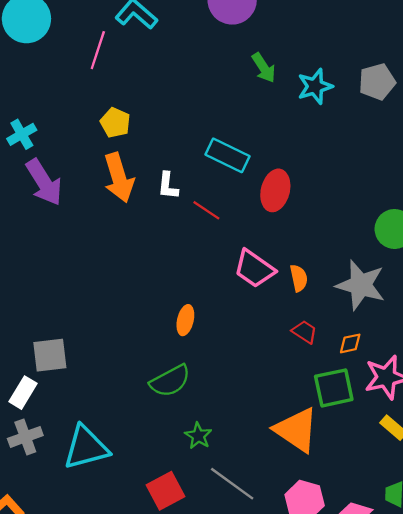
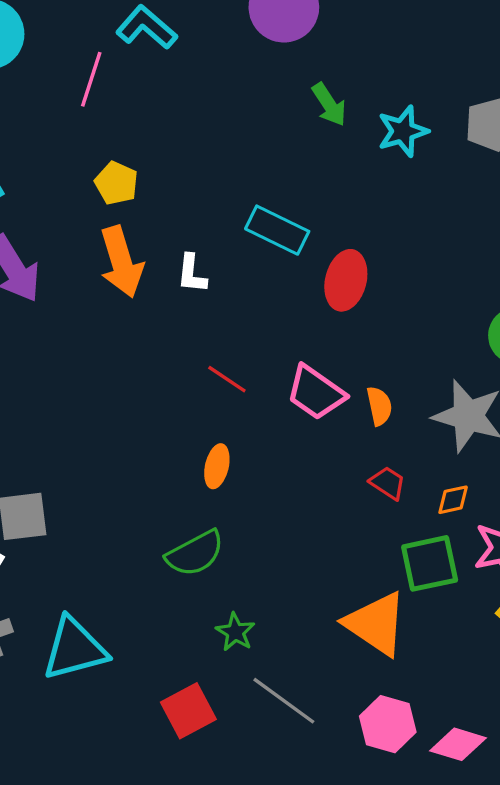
red line: (206, 210) -> (227, 379), moved

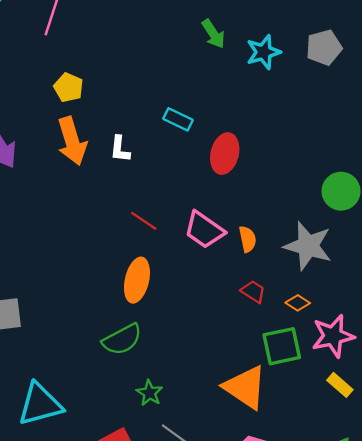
cyan rectangle: (277, 230) -> (178, 119), size x0.7
orange ellipse: (217, 466) -> (137, 280), size x1.5
orange diamond: (453, 500) -> (298, 303), turned 45

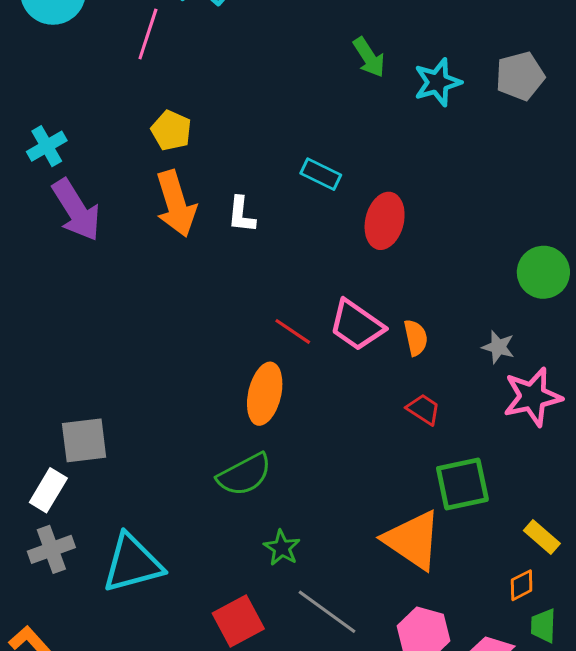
red line: (144, 221) -> (293, 331), moved
gray star: (308, 246) -> (498, 347), size x0.5
orange diamond: (298, 303) -> (522, 585), moved, turned -60
pink star: (333, 336) -> (532, 397), moved

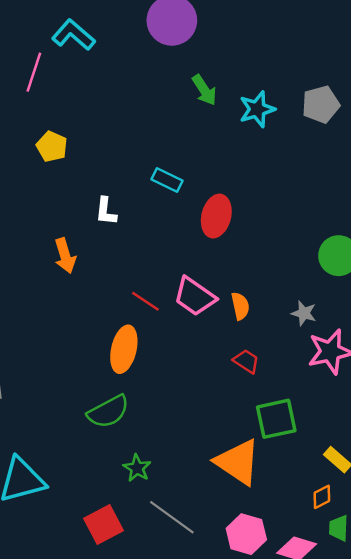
orange arrow: (176, 204) -> (65, 256), moved, size x0.7

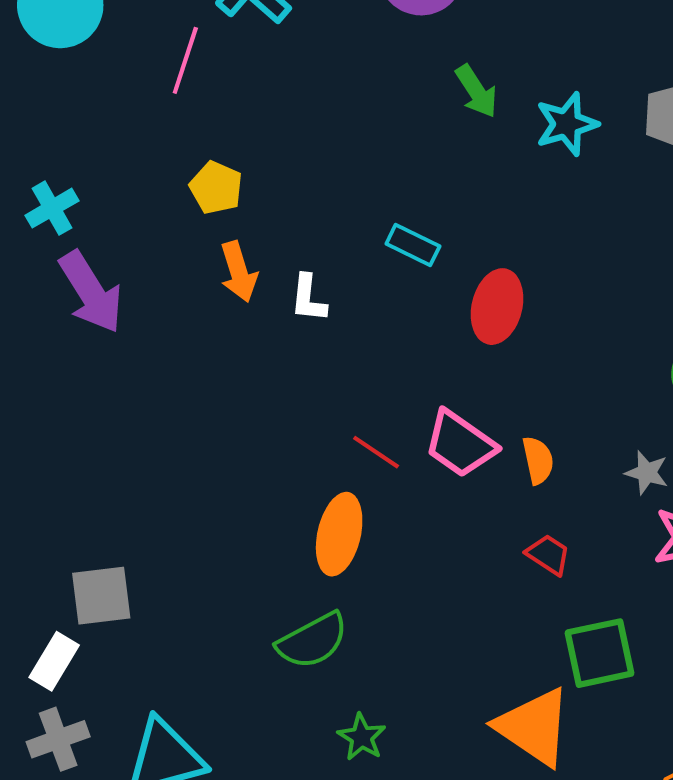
orange arrow: (65, 256) -> (239, 272), moved

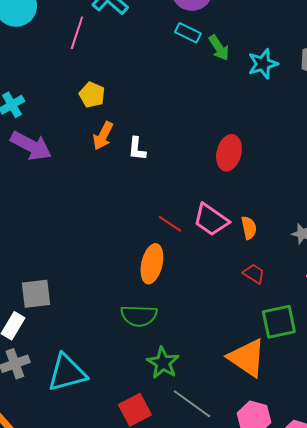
cyan rectangle: (413, 245) -> (188, 33), moved
orange arrow: (239, 272) -> (103, 136), turned 44
purple arrow: (91, 292) -> (31, 146), turned -30
green semicircle: (312, 641) -> (139, 316), turned 30
green star: (362, 737) -> (163, 363), size x1.4

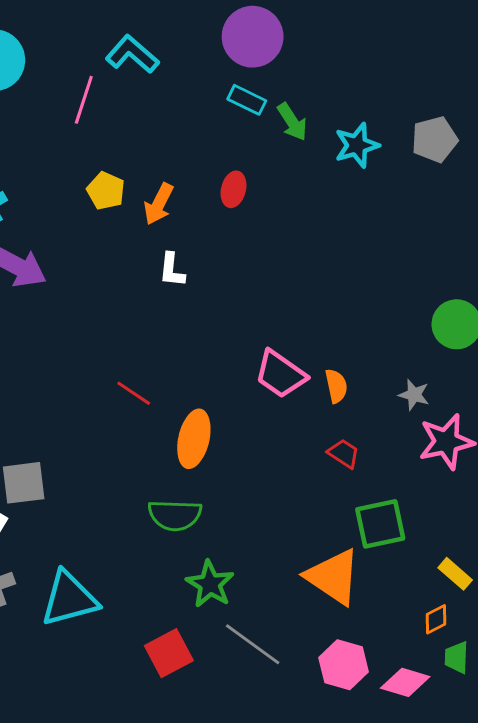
orange arrow: (103, 136) -> (159, 204), moved
red ellipse: (229, 153) -> (234, 189), moved, size x0.7
red line: (170, 224) -> (134, 393), moved

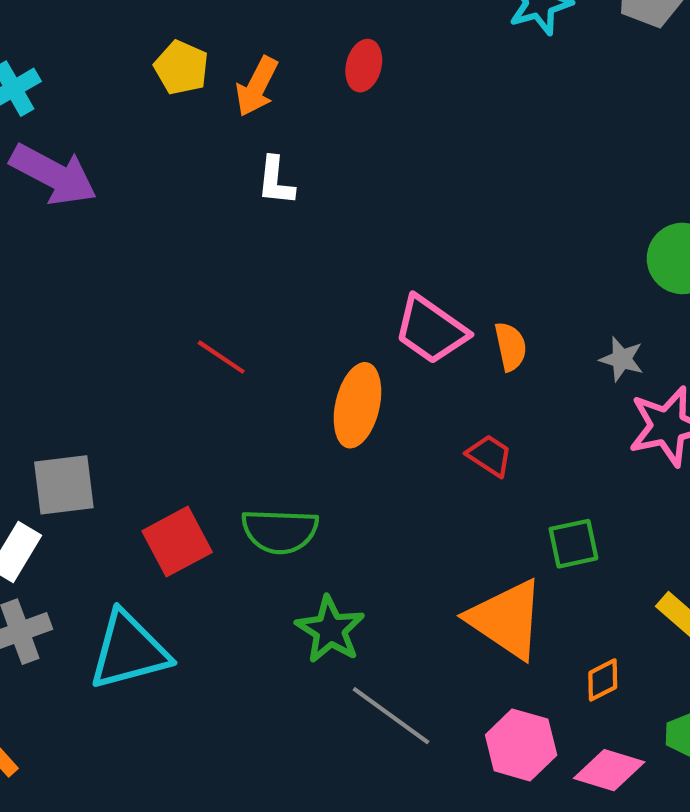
orange ellipse: (194, 439) -> (357, 405), moved
red trapezoid: (344, 453) -> (490, 456), moved
green square: (380, 524) -> (573, 544), size x0.7
orange diamond: (436, 619) -> (603, 680), moved
red square: (169, 653) -> (177, 542), moved

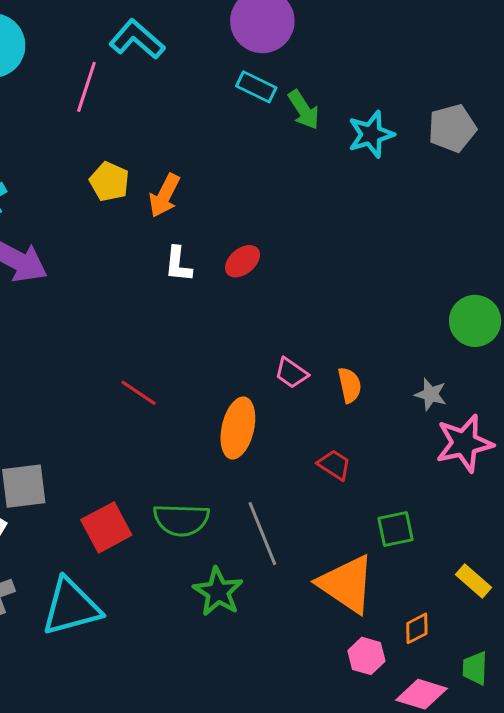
red ellipse: (364, 66) -> (242, 261), moved, turned 36
pink trapezoid: (431, 330) -> (291, 373), size x0.6
gray line: (391, 716) -> (262, 534), moved, turned 32
pink hexagon: (521, 745) -> (366, 656), moved, size x0.7

